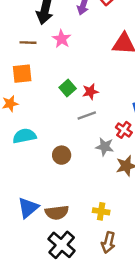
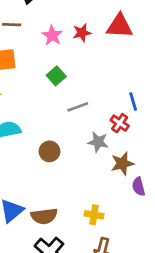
pink star: (62, 39) -> (52, 35), moved
red star: (90, 92) -> (82, 33), moved

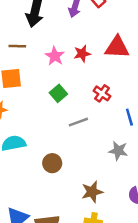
red cross: (120, 123) -> (102, 93), moved
gray star: (98, 142) -> (118, 151), moved
brown star: (122, 164) -> (92, 192), moved

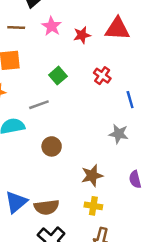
pink star: (55, 56) -> (52, 26), moved
gray line: (78, 122) -> (39, 105), moved

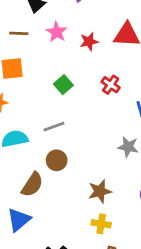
gray line: (39, 105) -> (54, 127), moved
brown semicircle: (47, 207) -> (32, 185), moved, turned -50

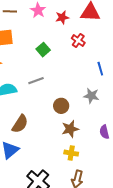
red cross: (111, 85) -> (78, 41), moved
brown circle: (57, 160) -> (61, 106), moved

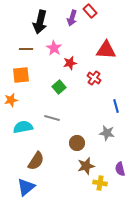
red star: (62, 17) -> (70, 63), moved
gray line: (36, 81) -> (52, 118), turned 35
yellow cross: (71, 153) -> (100, 183), moved

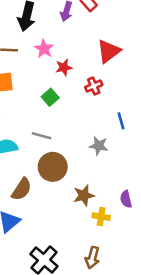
red triangle: (106, 50) -> (109, 51), turned -40
red cross: (94, 78) -> (94, 86), turned 32
gray star: (107, 133) -> (99, 146), moved
brown circle: (77, 143) -> (53, 167), moved, size x1.5

